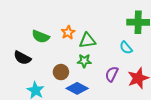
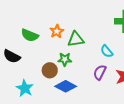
cyan semicircle: (126, 48) -> (107, 51), moved
green star: (84, 61) -> (65, 59), moved

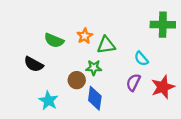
blue diamond: (66, 86) -> (95, 98), turned 70

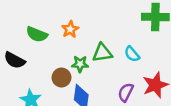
green triangle: (106, 45) -> (102, 53), moved
purple semicircle: (133, 82) -> (126, 92), moved

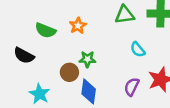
green triangle: (102, 53) -> (125, 15), moved

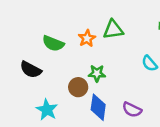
green triangle: (125, 15) -> (113, 30), moved
purple semicircle: (132, 87) -> (132, 110), moved, turned -90

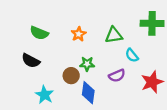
green triangle: (113, 30) -> (114, 35), moved
green semicircle: (53, 43) -> (39, 33), moved
purple semicircle: (132, 110) -> (117, 76), moved, turned -49

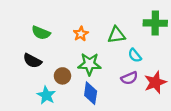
green star: (87, 64) -> (89, 64), size x1.5
brown circle: (71, 76) -> (62, 76), moved
purple semicircle: (117, 76) -> (129, 78), moved

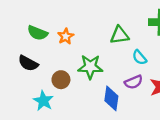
orange star: (81, 34) -> (66, 36), moved
blue diamond: (91, 93) -> (111, 98), moved

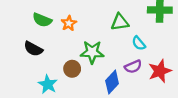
brown circle: (61, 80) -> (72, 69), moved
blue diamond: (111, 98) -> (112, 82), turned 35

